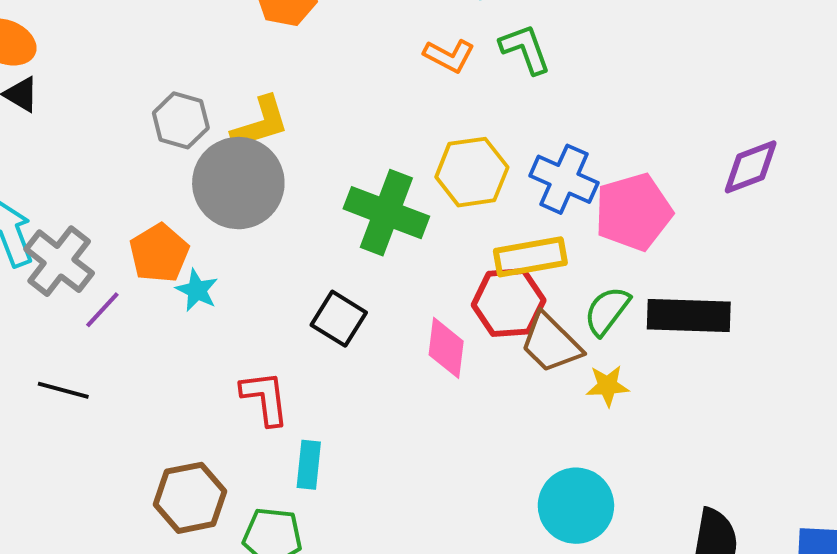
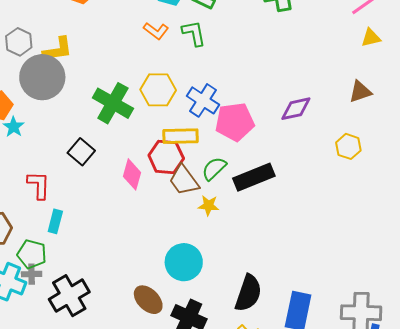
black rectangle: (689, 315) -> (254, 177), turned -33

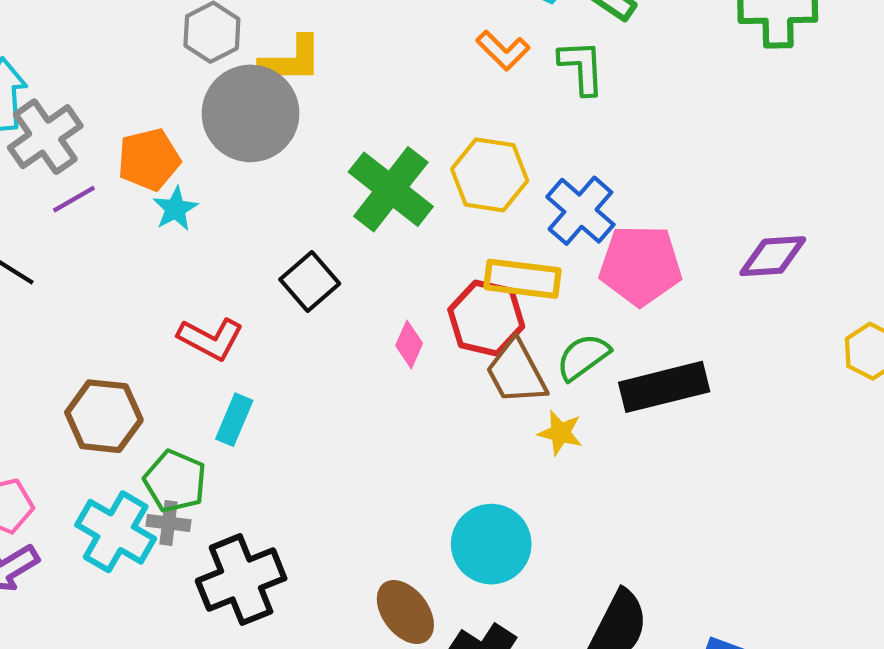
pink diamond: (132, 174) -> (409, 344), size x0.7
red L-shape: (39, 185) -> (211, 339), turned 108

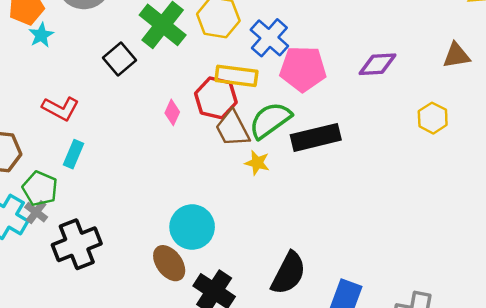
black square: (310, 282) -> (120, 59), moved
green semicircle: (583, 357) -> (270, 120), size x1.4
gray cross: (168, 523) -> (36, 212), turned 30
cyan circle: (491, 544) -> (192, 227), moved

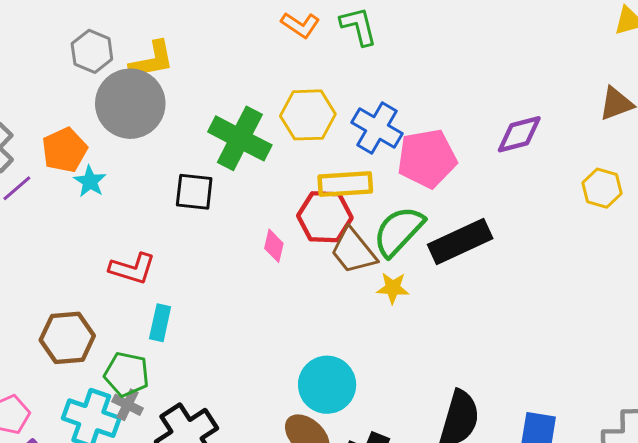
black square: (120, 59) -> (194, 192), turned -32

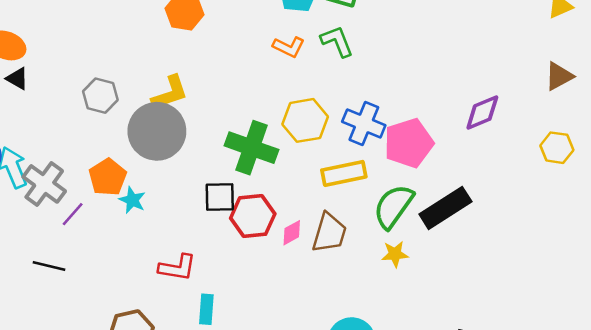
gray hexagon: (92, 51) -> (100, 96), moved
red hexagon: (325, 217) -> (253, 216), moved
pink diamond: (274, 246) -> (292, 233), turned 56
brown trapezoid: (353, 251) -> (329, 233), moved, turned -117

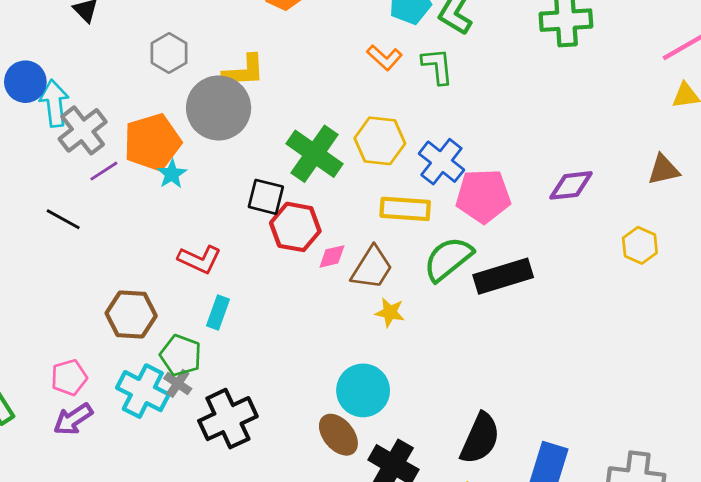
orange pentagon: (108, 177) -> (152, 142), size x1.4
yellow star: (395, 254) -> (390, 312), moved

